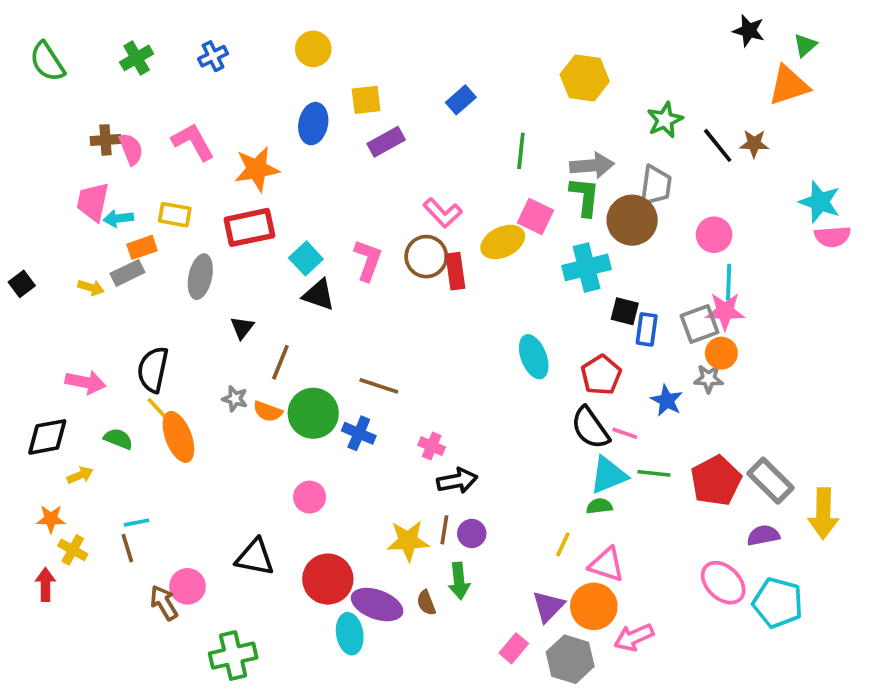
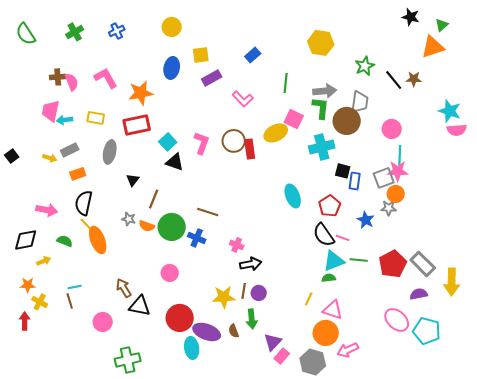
pink L-shape: (443, 213) -> (243, 99), moved
orange rectangle: (142, 247) -> (78, 174), moved
brown arrow: (164, 603) -> (124, 288), moved
purple triangle: (548, 606) -> (273, 342), moved

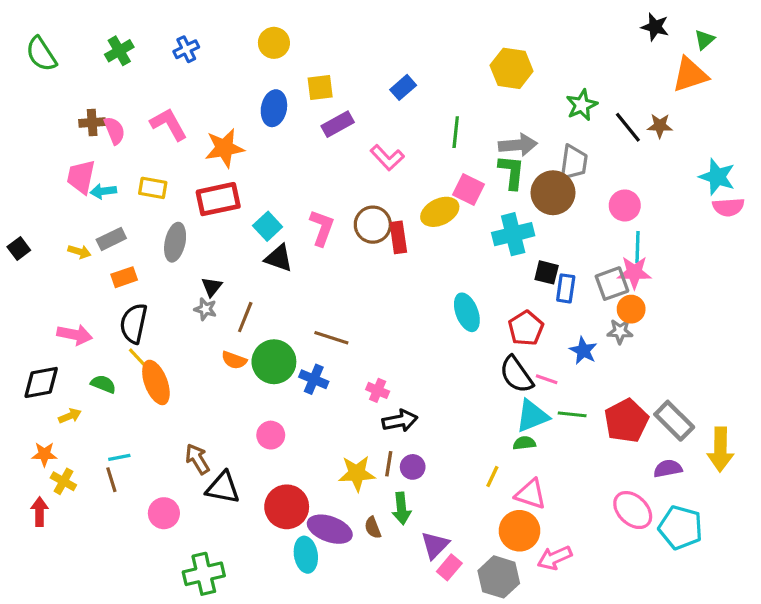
gray star: (129, 219) -> (205, 309), moved

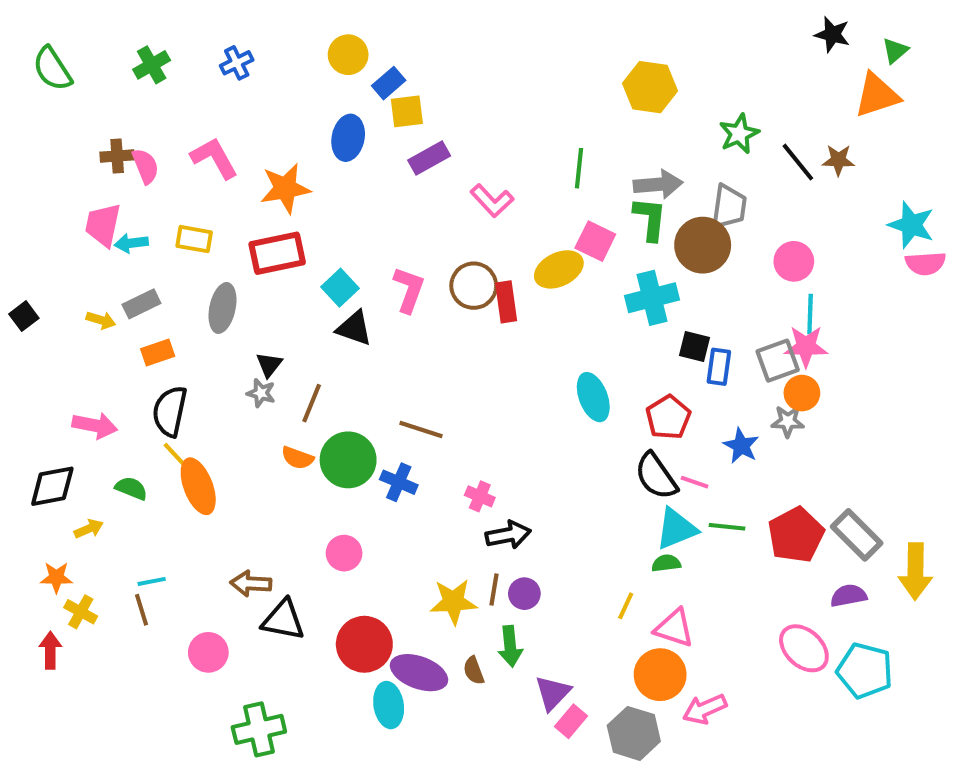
blue rectangle: (403, 87) -> (389, 83), moved
brown arrow: (197, 459) -> (251, 583), turned -56

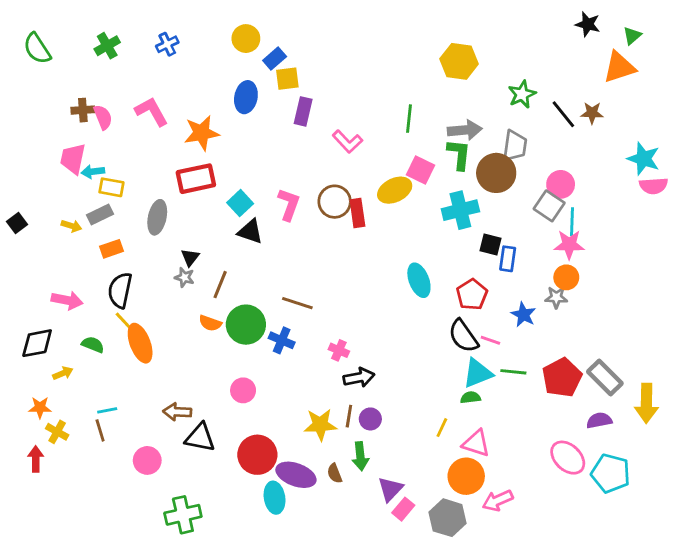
purple rectangle: (429, 158) -> (303, 111), turned -48
yellow rectangle: (194, 239) -> (111, 187), moved
gray square: (778, 361) -> (549, 206), moved, turned -36

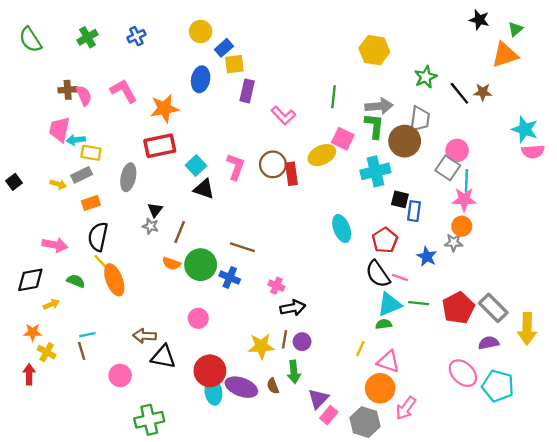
cyan ellipse: (275, 498) -> (213, 392), moved
pink arrow: (498, 501) -> (406, 408), turned -30

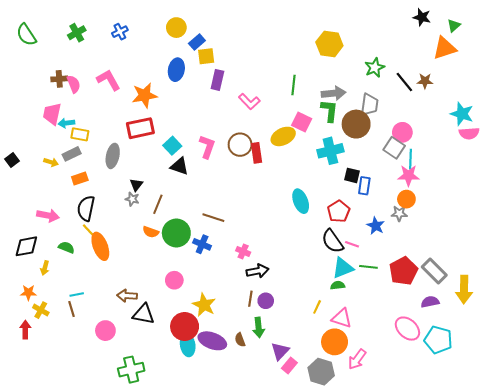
yellow arrow: (51, 304) -> (45, 268), turned 128
yellow star: (261, 346) -> (204, 305), moved, turned 30

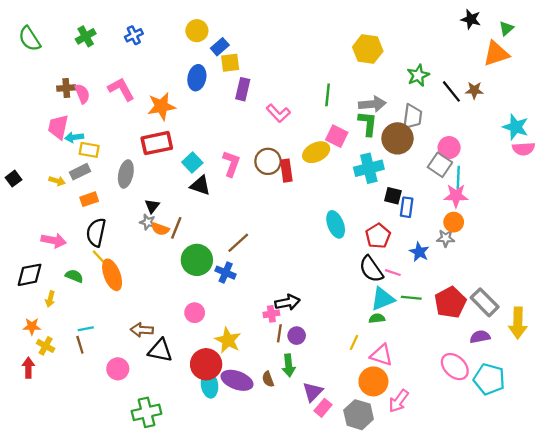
brown line: (213, 218) -> (238, 243), turned -60
orange semicircle: (151, 232) -> (160, 229), moved
pink cross: (243, 251) -> (271, 314), moved, turned -32

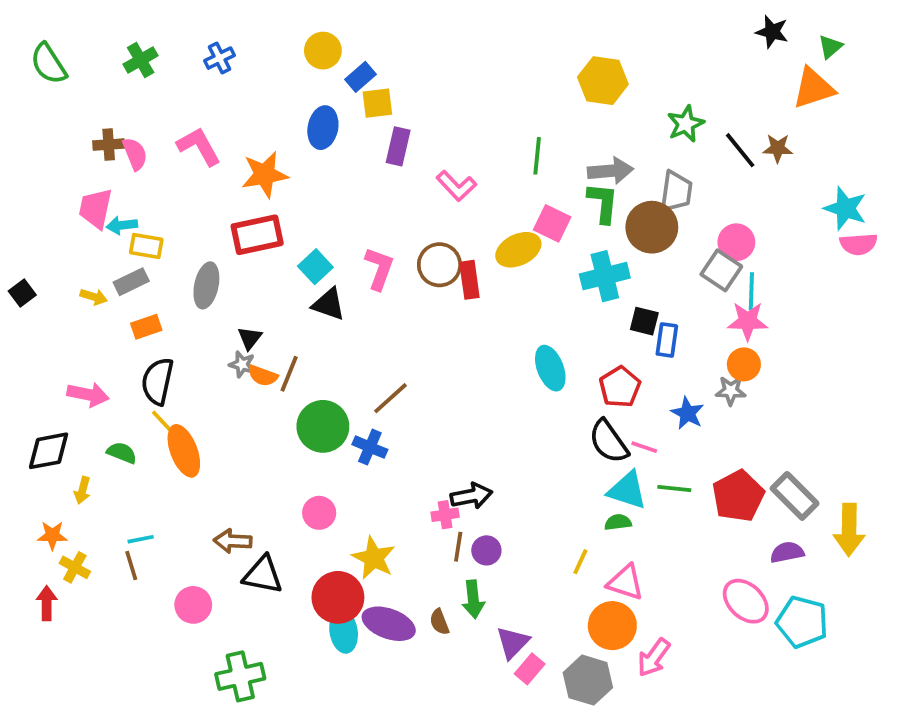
cyan triangle: (383, 299) -> (627, 490), turned 40

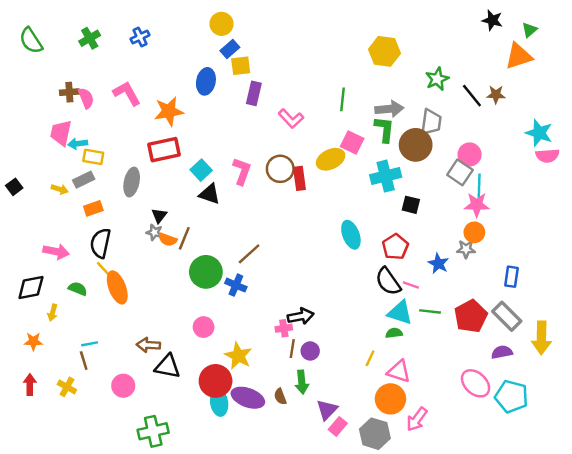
yellow circle: (323, 51) -> (221, 24), moved
blue rectangle: (667, 340) -> (511, 277), moved
yellow cross: (75, 567) -> (67, 387), moved

